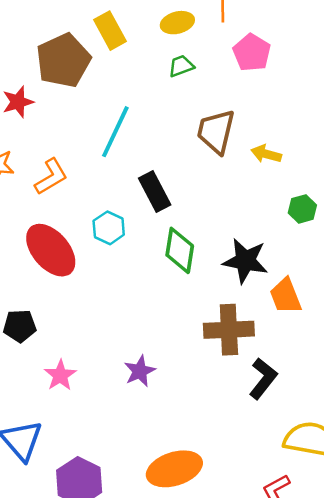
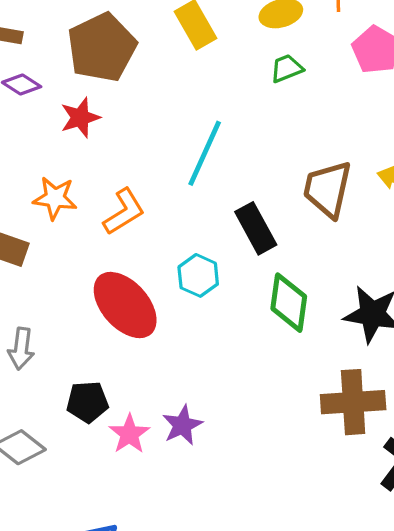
brown pentagon: (63, 61) -> (102, 47), moved
brown trapezoid: (216, 131) -> (328, 189), moved
purple star: (140, 371) -> (182, 425), moved
pink star: (60, 375) -> (129, 434), moved

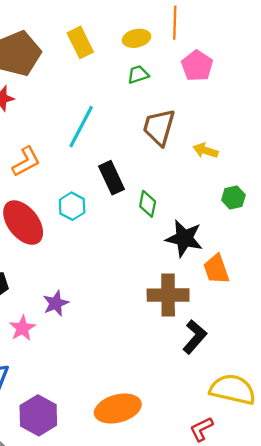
brown trapezoid: (328, 189) -> (159, 127), moved
green diamond: (289, 303) -> (148, 204), moved, size x0.7
pink star: (129, 434) -> (22, 328), moved

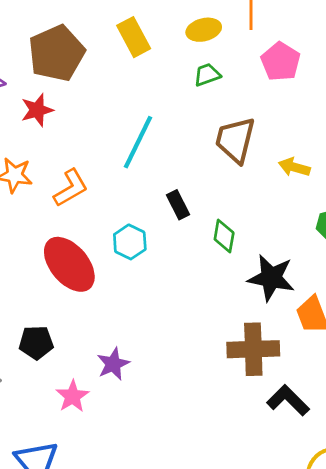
black rectangle: (112, 178) -> (178, 205), size x0.7
black L-shape: (195, 337) -> (288, 400), turned -84

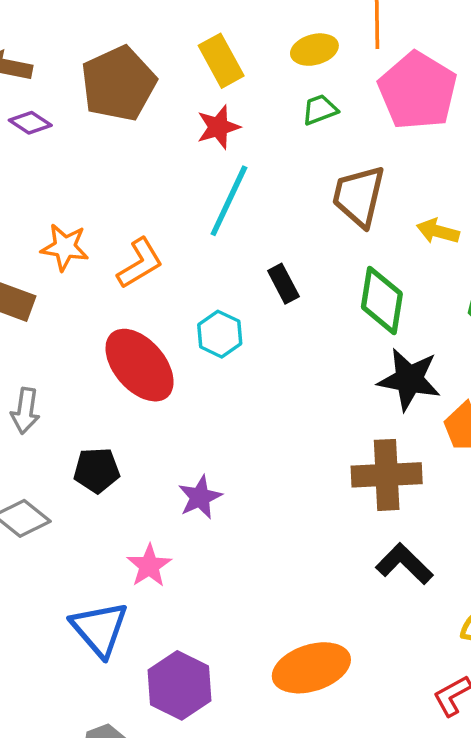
pink pentagon: (281, 62) -> (418, 91), size x1.5
red star: (37, 110) -> (218, 127), moved
green diamond: (224, 236) -> (382, 300), moved, size x1.5
pink star: (73, 396) -> (149, 566), moved
black L-shape: (288, 400) -> (404, 564), moved

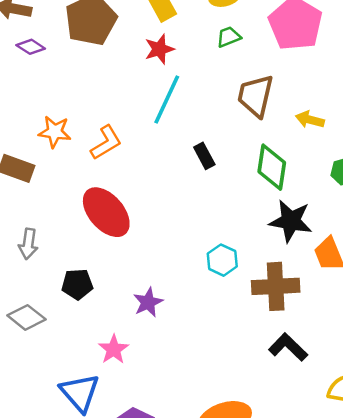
cyan hexagon: (220, 334) -> (222, 260), moved

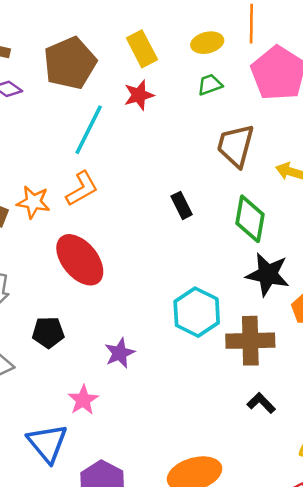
cyan line: (167, 100) -> (89, 130), moved
orange star: (55, 132) -> (33, 202), moved
cyan hexagon: (222, 260) -> (197, 312), size x1.5
black L-shape: (288, 347) -> (261, 403), size x0.7

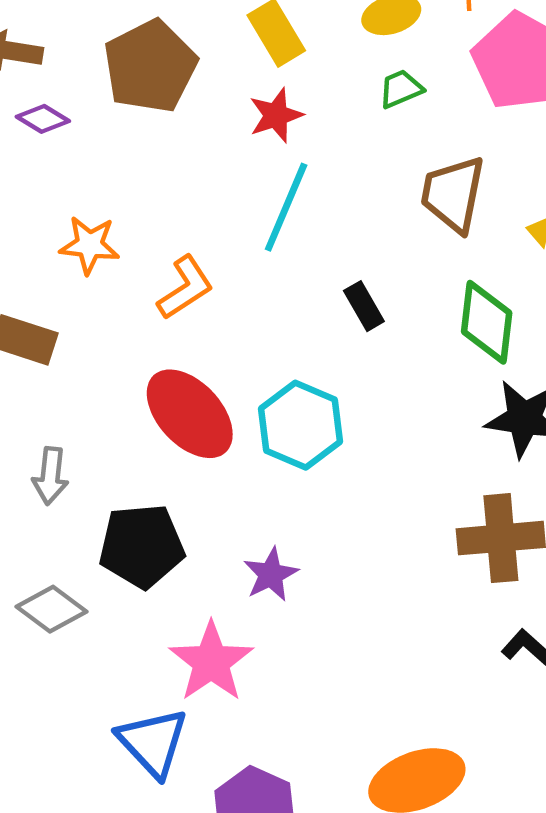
cyan line: (89, 130) -> (286, 207), moved
orange star: (33, 202) -> (90, 245), moved
cyan hexagon: (197, 312) -> (301, 425), moved
black pentagon: (48, 332) -> (142, 546), size x1.5
pink star: (83, 400) -> (211, 662), size x1.5

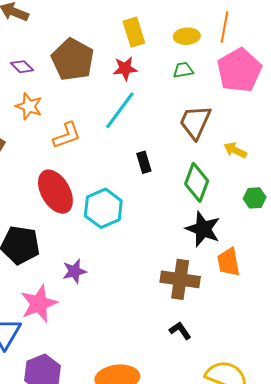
brown pentagon: (150, 66) -> (73, 60), moved, turned -30
purple diamond: (43, 119) -> (22, 67), moved

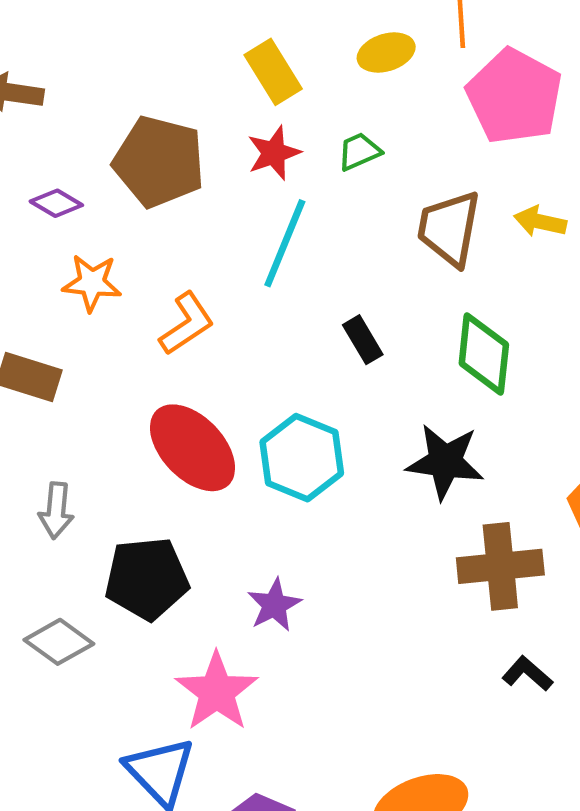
green trapezoid: (183, 70) -> (359, 152), moved
yellow arrow: (235, 150) -> (540, 222), moved
black star: (203, 229) -> (445, 462), moved

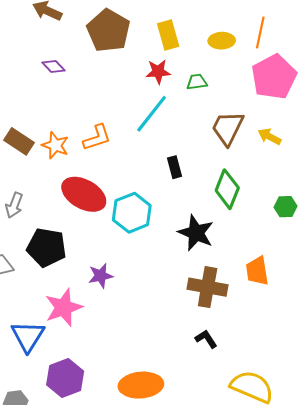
brown pentagon: (159, 162) -> (108, 31), moved
orange star: (92, 283) -> (55, 145), moved
red ellipse: (193, 448) -> (84, 194), turned -33

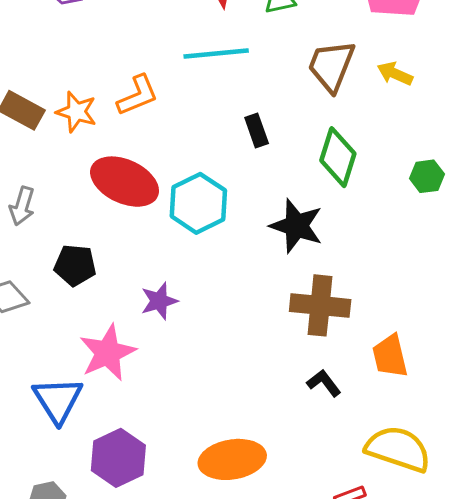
cyan line: (152, 114) -> (216, 53), turned 51
black pentagon: (46, 247) -> (75, 265), size x0.7
orange trapezoid: (257, 271) -> (390, 356), moved

